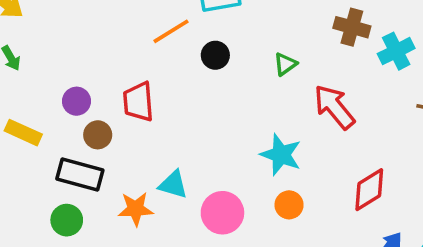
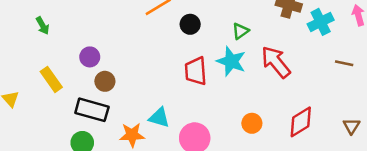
red trapezoid: (138, 102) -> (196, 71), moved
yellow rectangle: (23, 133) -> (51, 79), turned 30
cyan star: (281, 155) -> (231, 61), moved
orange circle: (289, 205) -> (252, 123), moved

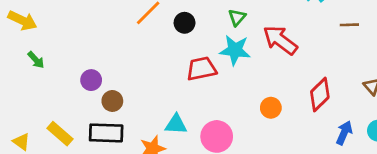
red trapezoid: (196, 71) -> (201, 69), turned 96
yellow rectangle: (51, 79) -> (60, 134), moved

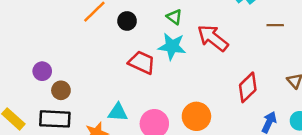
green triangle: (237, 17) -> (174, 17), turned -35
red trapezoid: (201, 69) -> (142, 62), turned 36
orange circle: (271, 108) -> (196, 116), moved, size x1.5

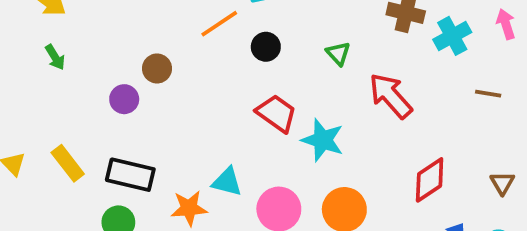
cyan star: (172, 46) -> (323, 140), moved
brown circle: (61, 90) -> (157, 68), moved

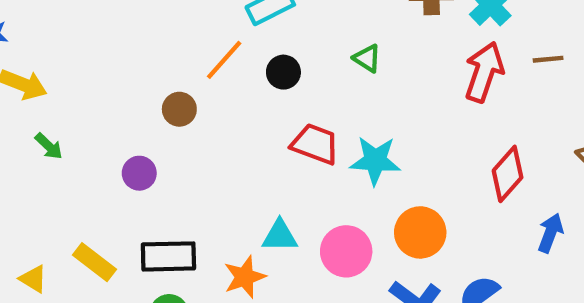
brown circle: (157, 68) -> (179, 109), moved
red arrow: (391, 96) -> (484, 72), moved, turned 75

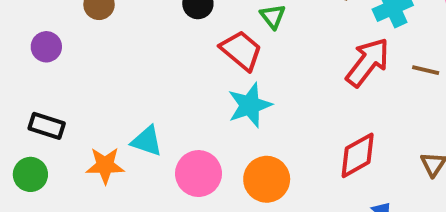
red trapezoid: (315, 144) -> (241, 50), moved
cyan star: (375, 161) -> (250, 105), turned 30
black rectangle: (168, 256) -> (47, 126), size x0.7

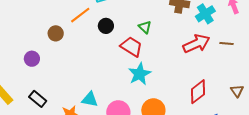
red arrow: (368, 62) -> (196, 44), turned 36
black rectangle: (47, 126) -> (38, 99), turned 30

